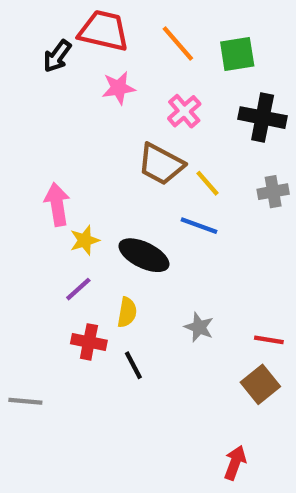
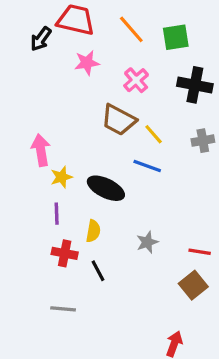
purple line: (78, 289) -> (57, 214), turned -50
gray star: (199, 327) -> (147, 242), turned 30
gray line: (25, 401) -> (63, 309), moved

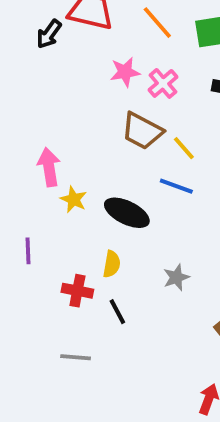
pink star: (87, 63) -> (125, 72), moved
yellow star: (61, 177) -> (74, 199), turned -30
purple line: (57, 214) -> (28, 251), moved

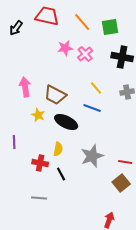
black arrow: (49, 34) -> (16, 28), moved
brown trapezoid: (142, 131) -> (55, 95), moved
pink arrow: (49, 167) -> (25, 87), moved
gray star: (176, 277) -> (92, 156), size x1.6

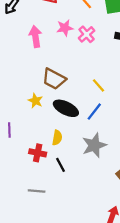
pink arrow: (25, 87) -> (35, 37), moved
yellow line: (96, 88) -> (99, 85), moved
blue line: (92, 108) -> (94, 112), moved, turned -72

